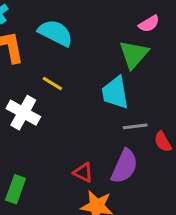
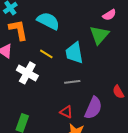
cyan trapezoid: (115, 93) -> (74, 53), moved
gray line: (135, 126) -> (72, 82), moved

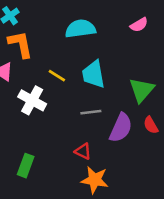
cyan semicircle: (48, 21) -> (80, 29), moved, turned -35
green triangle: (99, 35) -> (142, 90), moved
purple semicircle: (93, 108) -> (121, 128), moved

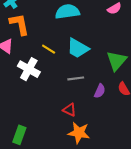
cyan trapezoid: (93, 74) -> (78, 48), turned -50
purple semicircle: (121, 128) -> (100, 91), size x0.6
green rectangle: (26, 166) -> (19, 135), moved

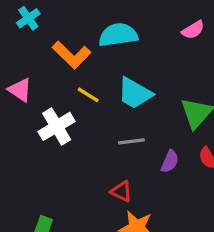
orange L-shape: (19, 24) -> (72, 55), moved, turned 145
white cross: (29, 69) -> (57, 126), turned 30

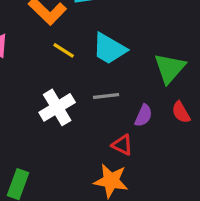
white cross: (57, 126) -> (57, 107), moved
red triangle: (121, 191) -> (122, 145), moved

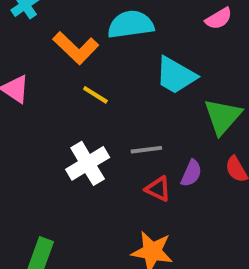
cyan trapezoid: (109, 49) -> (176, 75), moved
red triangle: (122, 145) -> (158, 189), moved

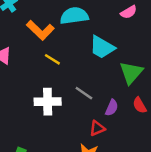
gray line: (146, 150) -> (84, 93), turned 42
white cross: (88, 163) -> (48, 102), turned 30
red triangle: (158, 189) -> (97, 128), moved, turned -49

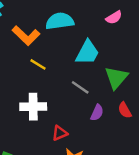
cyan trapezoid: (102, 47) -> (87, 52), turned -92
gray line: (84, 93) -> (80, 87), moved
red triangle: (97, 128) -> (60, 133), moved

